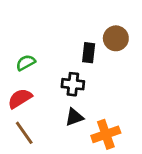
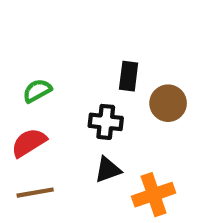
brown circle: (116, 38) -> (168, 103), moved
brown line: (24, 133) -> (35, 193), turned -65

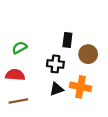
red semicircle: (29, 143) -> (15, 75), turned 36
orange cross: (154, 195) -> (80, 87), moved, turned 30

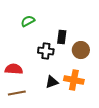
green semicircle: (19, 48) -> (28, 21), moved
black cross: (55, 64) -> (46, 51), moved

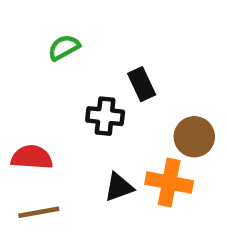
black rectangle: (62, 37) -> (142, 84), turned -32
brown circle: (81, 50) -> (194, 137), moved

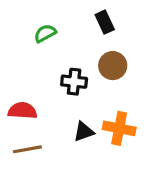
black rectangle: (142, 84) -> (105, 22), moved
brown circle: (194, 137) -> (113, 66), moved

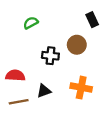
black rectangle: (105, 22) -> (92, 20), moved
black triangle: (84, 132) -> (44, 91), moved

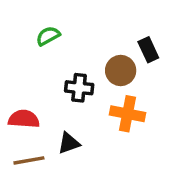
black rectangle: (92, 20) -> (148, 50), moved
orange cross: (81, 88) -> (128, 114), moved

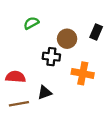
black rectangle: (148, 50) -> (96, 32), turned 48
brown circle: (121, 71) -> (67, 39), moved

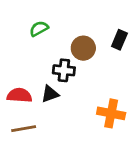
orange cross: (83, 73) -> (111, 113), moved
black triangle: (45, 92) -> (50, 94), moved

